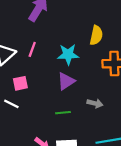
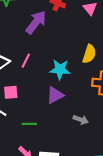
green line: (63, 113) -> (29, 124), moved

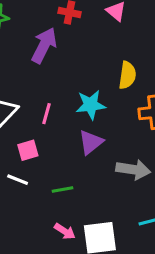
pink line: (26, 61) -> (47, 114), moved
gray arrow: (81, 120) -> (133, 170), size x1.5

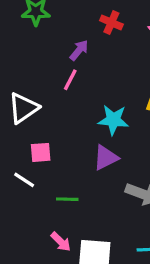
purple arrow: (44, 45) -> (79, 50), size x0.6
pink line: (47, 114) -> (70, 80), moved

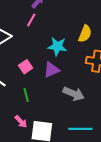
pink square: (41, 152) -> (26, 67), moved, turned -32
green line: (67, 199) -> (26, 95), turned 72

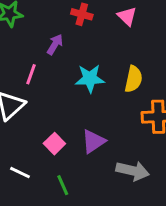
pink line: (31, 20) -> (31, 74), moved
cyan star: (57, 46) -> (90, 78), moved

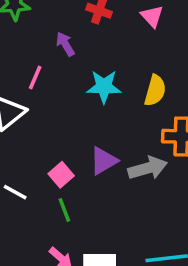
purple arrow: (55, 44) -> (65, 44), turned -65
pink square: (54, 144) -> (61, 175), moved
gray arrow: (133, 171) -> (148, 168), moved, turned -32

